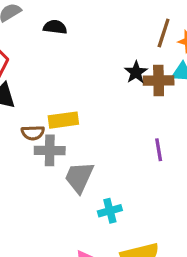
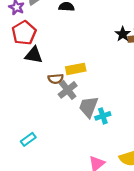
gray cross: (50, 150) -> (68, 90), turned -36
cyan cross: (110, 211) -> (103, 116), moved

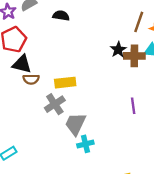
brown semicircle: (56, 79) -> (31, 79), moved
cyan cross: (103, 116) -> (85, 144), moved

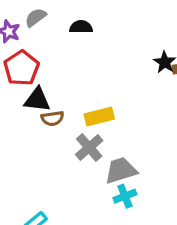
gray trapezoid: (75, 124) -> (121, 170), turned 55
cyan cross: (85, 144) -> (125, 196), moved

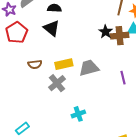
black triangle: (37, 100) -> (52, 28), moved, turned 30
gray trapezoid: (121, 170) -> (89, 68), moved

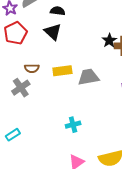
gray cross: (57, 83) -> (21, 88), moved

